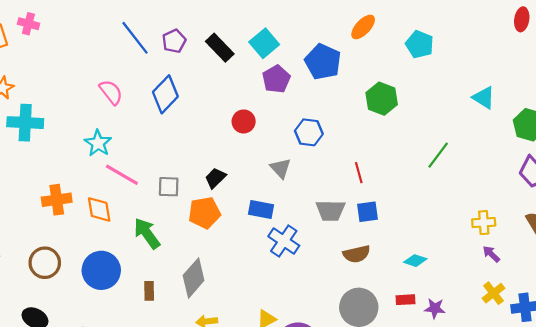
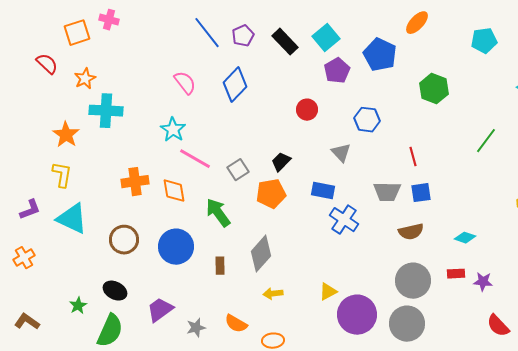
cyan pentagon: (420, 44) -> (484, 41), moved, turned -30
gray square: (169, 187) -> (238, 170), turned -35

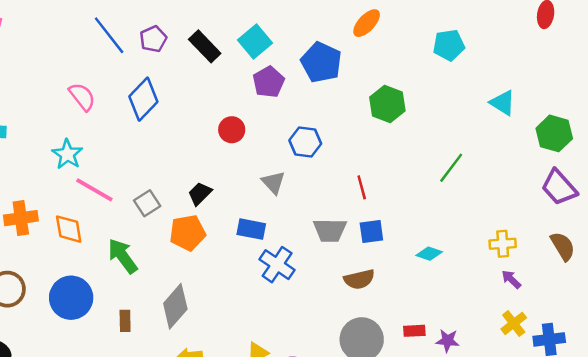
cyan diamond: (465, 238) -> (429, 254), moved

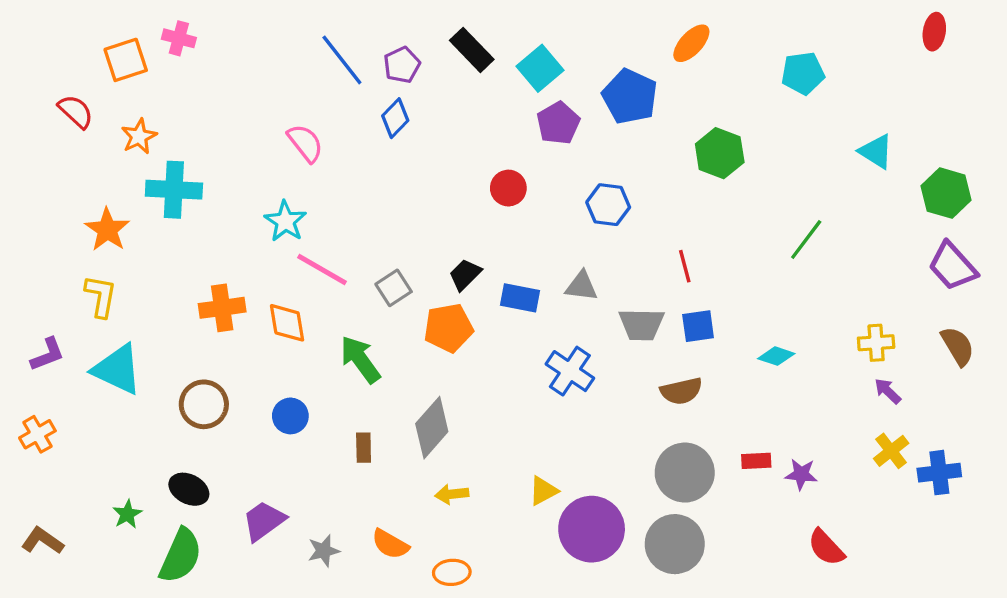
black rectangle: (205, 46) -> (472, 50), moved
blue diamond: (143, 99) -> (395, 118), moved, size x0.7
gray triangle: (273, 182) -> (582, 286), moved, turned -40
blue rectangle: (251, 229) -> (520, 298), moved
blue circle: (71, 298) -> (290, 416), size x0.6

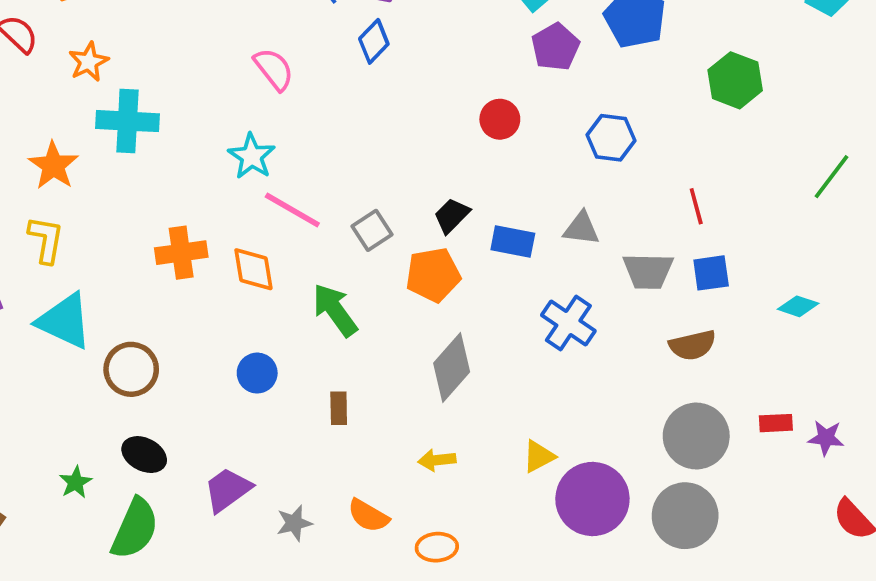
brown circle: (204, 404) -> (131, 369), moved
gray diamond: (432, 428) -> (452, 367), moved

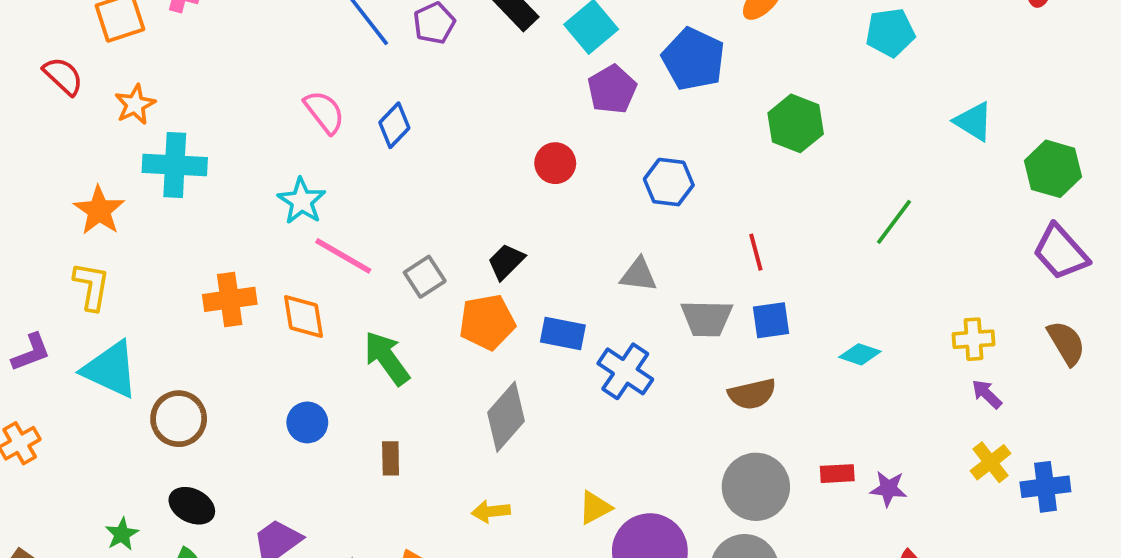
blue diamond: (374, 41) -> (394, 125), moved
blue rectangle: (513, 241) -> (563, 333), moved

